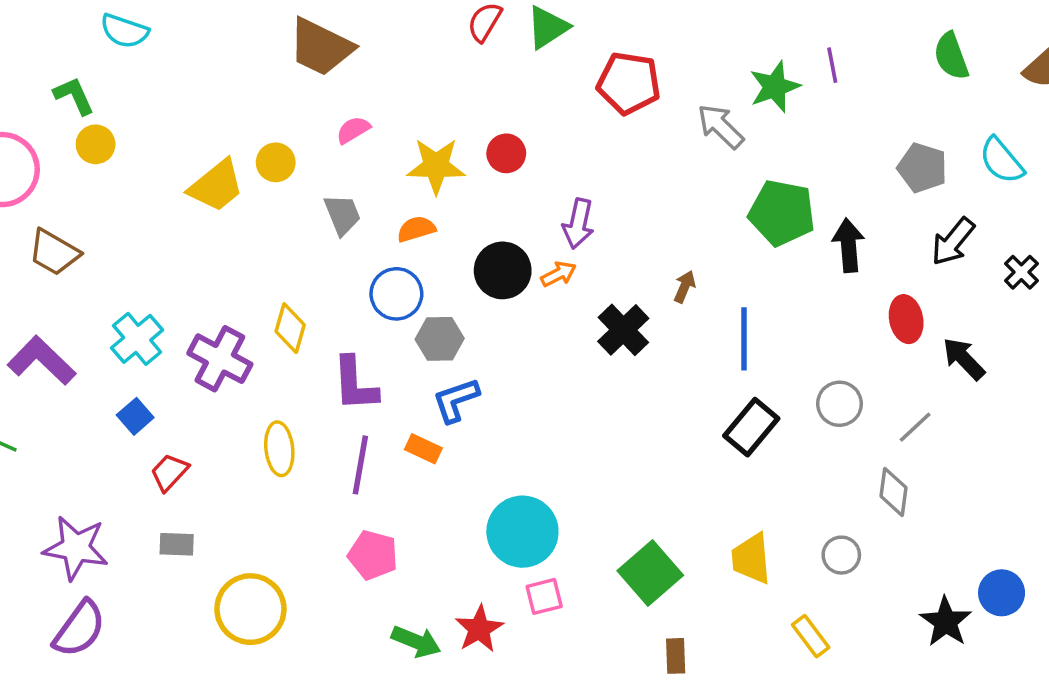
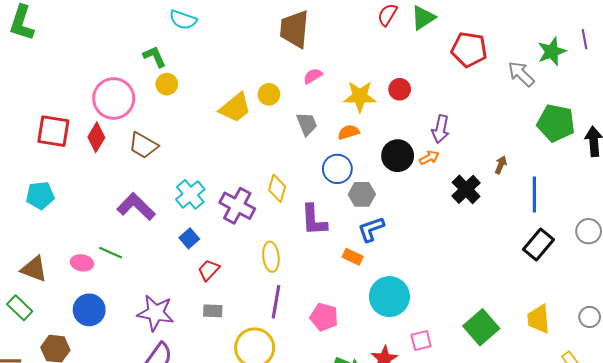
brown trapezoid: (321, 47) -> (294, 29), turned 69
purple line: (360, 465) -> (276, 302), moved
cyan circle: (522, 532) -> (389, 297), moved

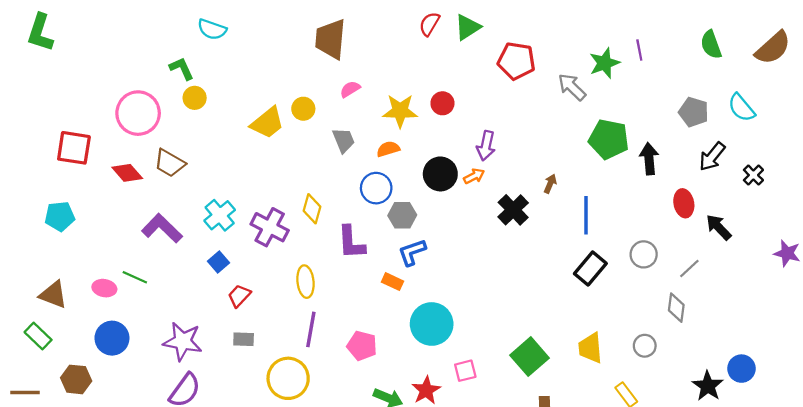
red diamond: (96, 137) -> (127, 173), moved, turned -72

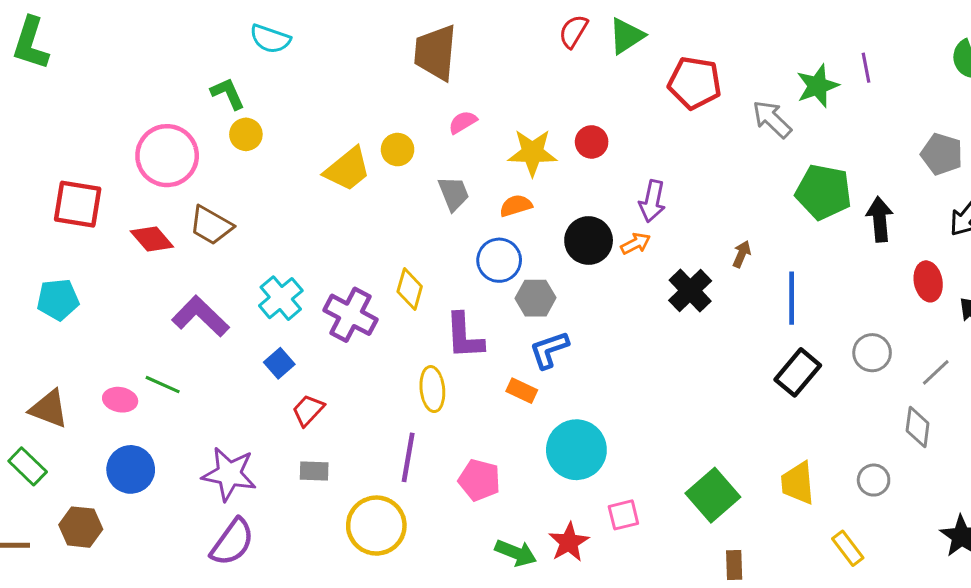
yellow ellipse: (306, 282) -> (432, 389), moved

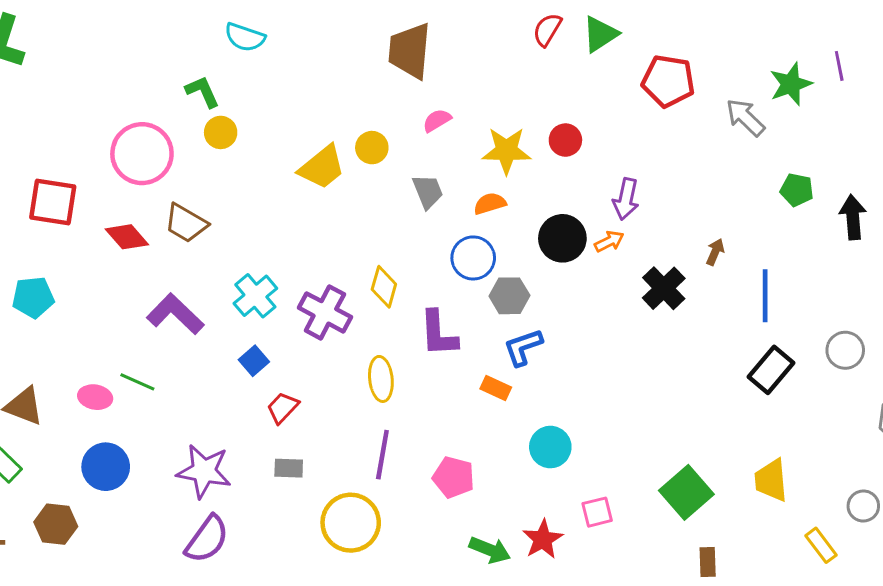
green pentagon: (824, 192) -> (797, 190), size x0.6
yellow ellipse: (432, 389) -> (381, 379), moved
cyan circle: (576, 450) -> (550, 447), size x0.7
gray circle: (874, 480) -> (863, 506), moved

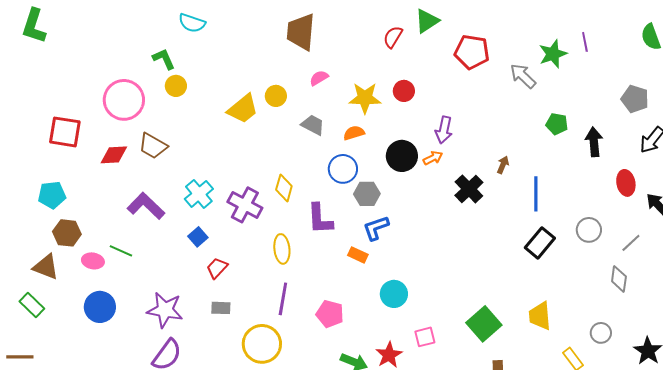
red semicircle: (547, 30) -> (393, 37), moved
gray trapezoid: (428, 191) -> (313, 125), turned -40
red diamond: (127, 237) -> (114, 155), turned -52
brown hexagon: (56, 524) -> (67, 233), moved

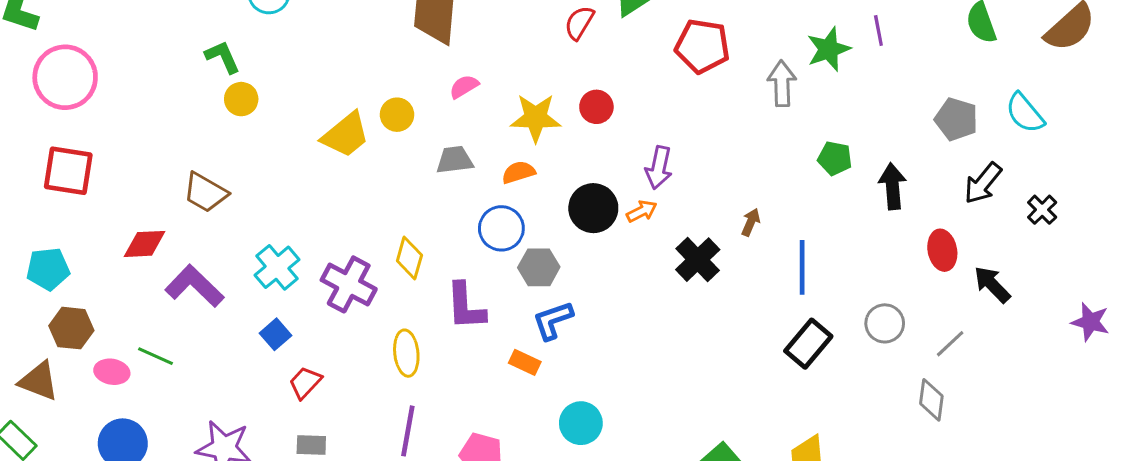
gray arrow: (523, 76) -> (782, 83), turned 44
pink circle: (124, 100) -> (65, 77), moved
gray trapezoid: (313, 125) -> (455, 160), turned -35
red diamond: (114, 155) -> (145, 244), moved

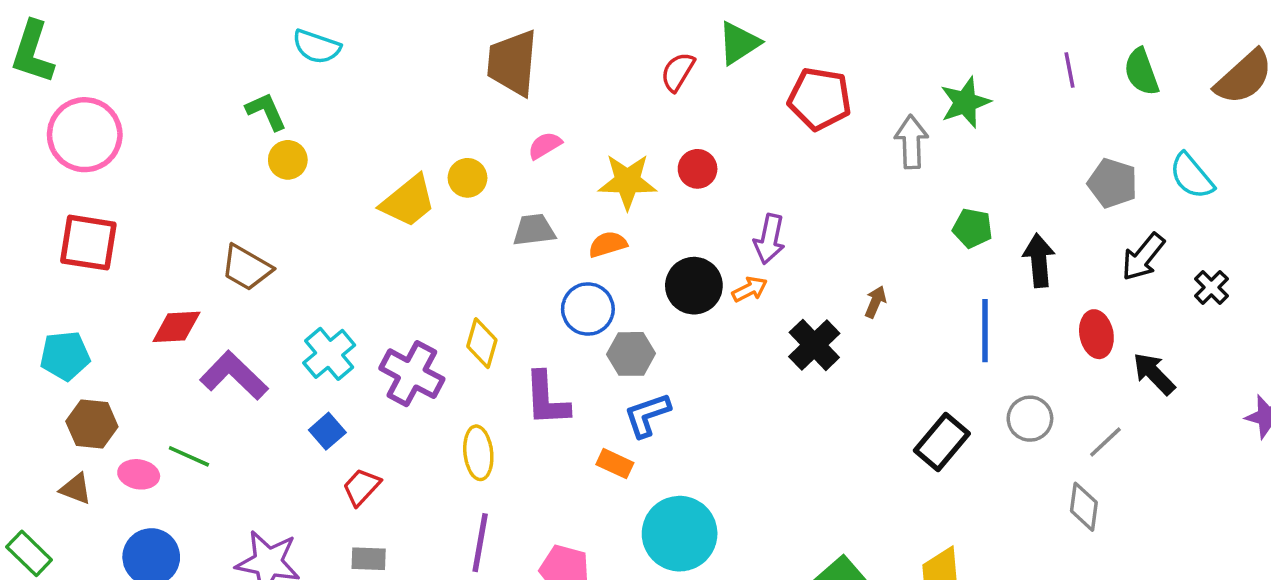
purple line: (878, 31) -> (1069, 70), moved
blue line: (802, 267) -> (985, 331), moved
brown triangle: (39, 381) -> (76, 489), moved, size x0.7
cyan circle: (581, 423) -> (680, 534), size x1.5

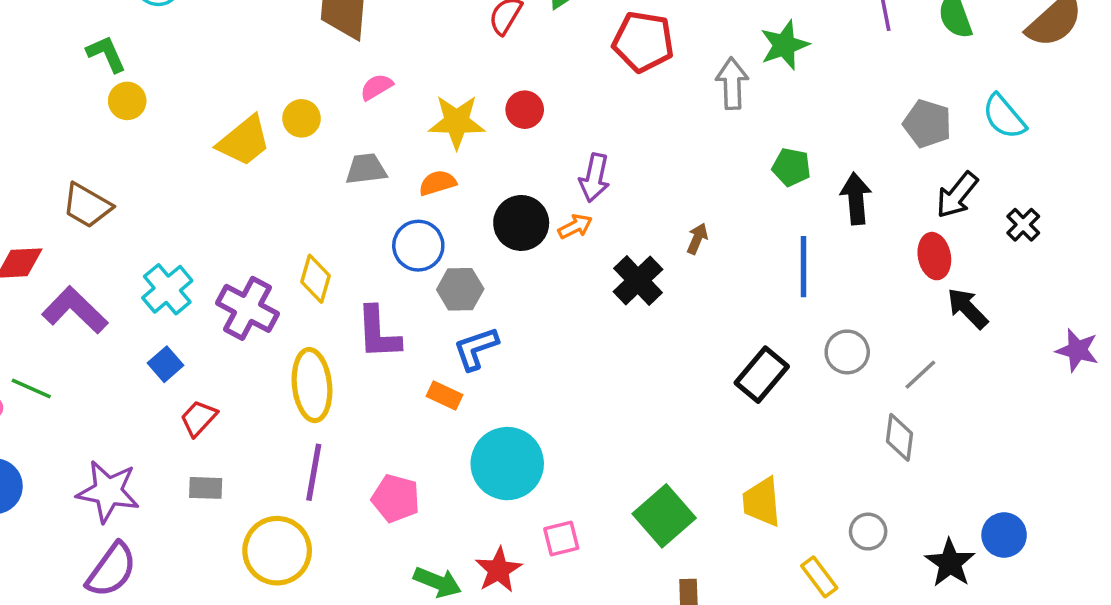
red ellipse: (1096, 334) -> (934, 256), moved
yellow ellipse: (478, 453) -> (312, 385), size x1.4

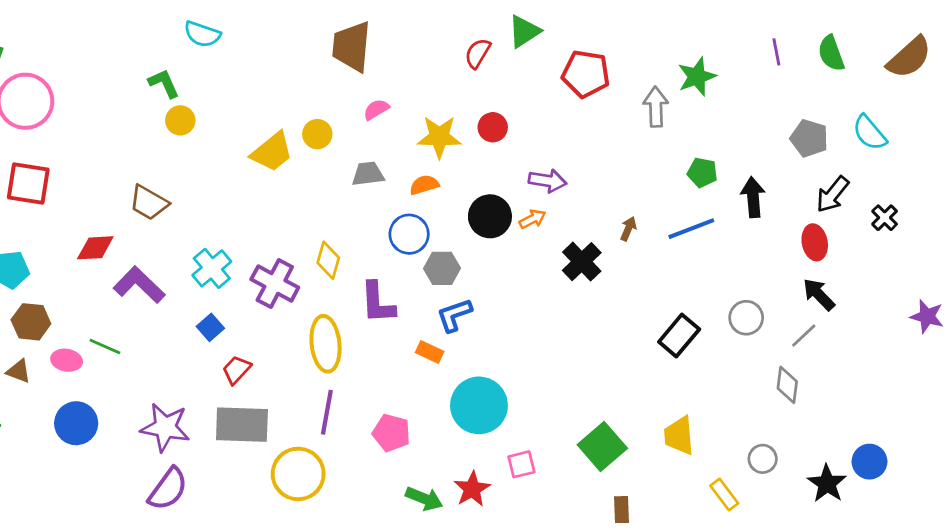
purple arrow: (594, 178) -> (547, 181), turned -93
blue line: (804, 267) -> (691, 229), moved, turned 69
black arrow: (967, 308) -> (819, 294), moved
gray rectangle: (206, 488) -> (242, 425), size x2.0

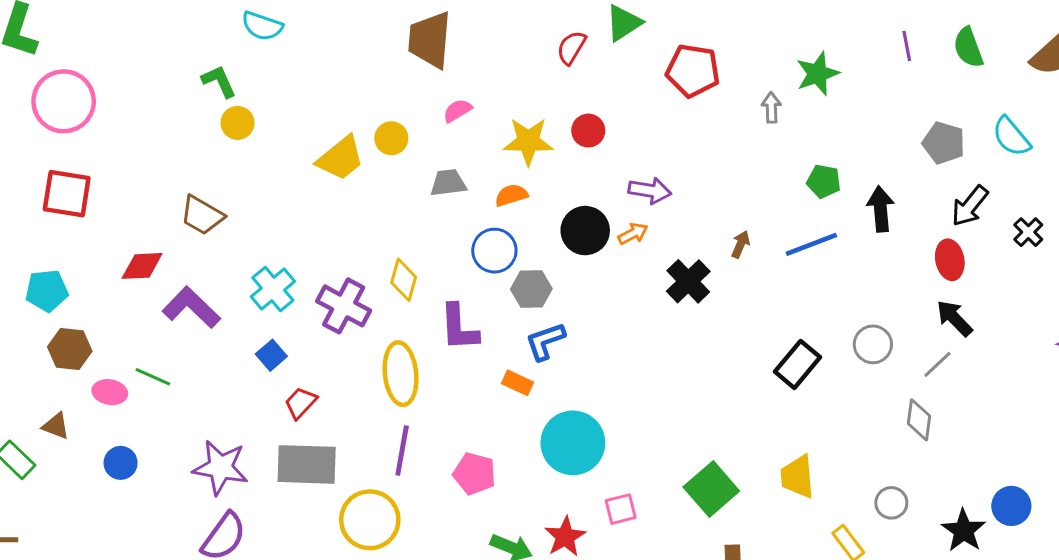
gray arrow: (656, 107) -> (771, 107), size x0.7
brown triangle: (19, 371) -> (56, 426), moved
blue circle: (76, 423) -> (121, 463), size x0.7

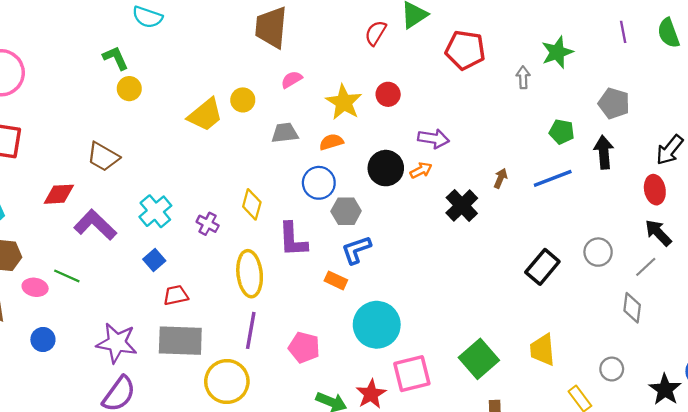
yellow star: (528, 141) -> (344, 102), turned 30
gray pentagon: (944, 143) -> (614, 103), moved
purple cross: (344, 306) -> (208, 224), size x0.6
red trapezoid: (301, 403) -> (176, 295), turned 35
pink square: (621, 509) -> (412, 374), size x1.6

